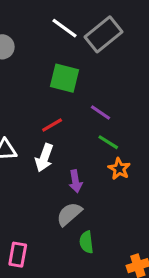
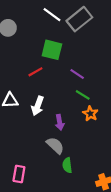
red line: (52, 125) -> (35, 72), moved
gray semicircle: (69, 214) -> (55, 145), turned 84

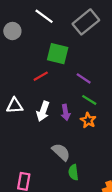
white line: (52, 15) -> (44, 16), moved
orange star: (90, 114) -> (88, 120), moved
purple arrow: (60, 122) -> (66, 112), moved

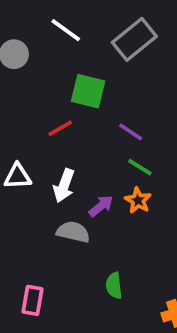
purple arrow: (66, 112) -> (101, 206), moved, turned -119
gray semicircle: (61, 152) -> (73, 232), moved, turned -30

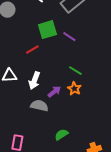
green square: (88, 91) -> (47, 30), turned -30
purple line: (131, 132) -> (69, 37), moved
green semicircle: (114, 286) -> (61, 135), turned 64

